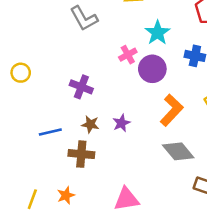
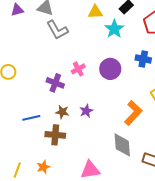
cyan star: (157, 33) -> (114, 29), moved
pink cross: (128, 55) -> (78, 69), moved
orange L-shape: (172, 110) -> (133, 113), moved
gray diamond: (178, 151) -> (122, 145), moved, turned 35

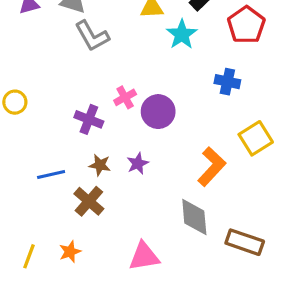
purple circle: (110, 69) -> (158, 112), moved
brown cross: (55, 135) -> (89, 201), turned 36

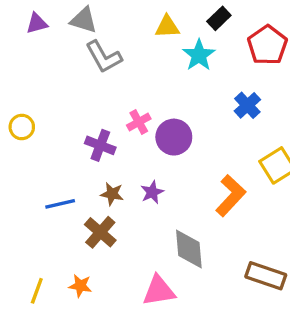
blue cross: (227, 82) -> (247, 105), turned 35
gray diamond: (194, 217) -> (189, 249), moved
orange star: (70, 252) -> (80, 286), turned 30

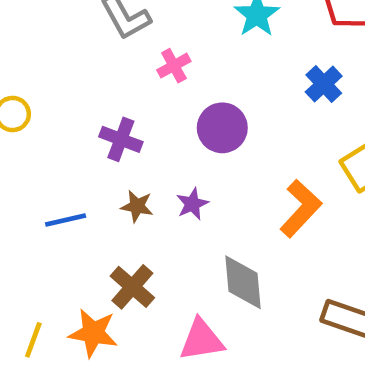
pink cross: (139, 122) -> (174, 66), moved
brown cross: (100, 232) -> (132, 287), moved
orange star: (80, 286) -> (93, 333), size x1.5

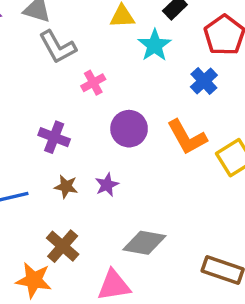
blue cross: (324, 84) -> (204, 81), moved
orange L-shape: (301, 208) -> (187, 137), moved, turned 108
gray diamond: (243, 282) -> (144, 243), turned -75

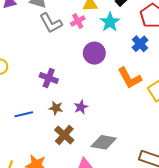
pink cross: (93, 83) -> (78, 21), moved
purple circle: (129, 129) -> (94, 53), moved
brown cross: (63, 246) -> (64, 135), moved

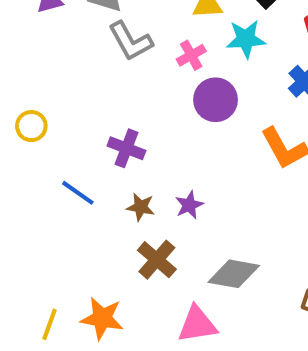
pink cross: (78, 21) -> (191, 55), moved
cyan star: (110, 22) -> (246, 39), turned 30
blue line: (24, 114) -> (78, 193), moved, turned 48

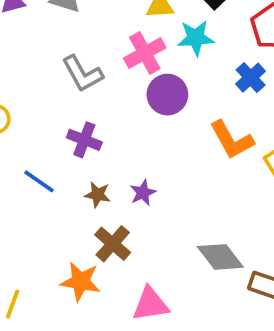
gray L-shape: (131, 41) -> (82, 74), moved
pink cross: (191, 55) -> (145, 53), size x1.5
gray diamond: (234, 274) -> (220, 257), moved, turned 42
orange star: (102, 318) -> (81, 281), moved

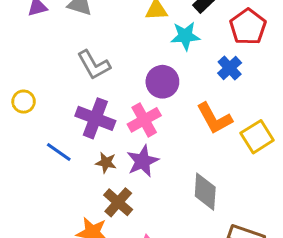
pink cross: (145, 53) -> (144, 120), moved
purple cross: (84, 140) -> (95, 118), size x1.4
purple star: (143, 193) -> (143, 161), size x1.5
gray diamond: (220, 257) -> (205, 192), moved, turned 42

